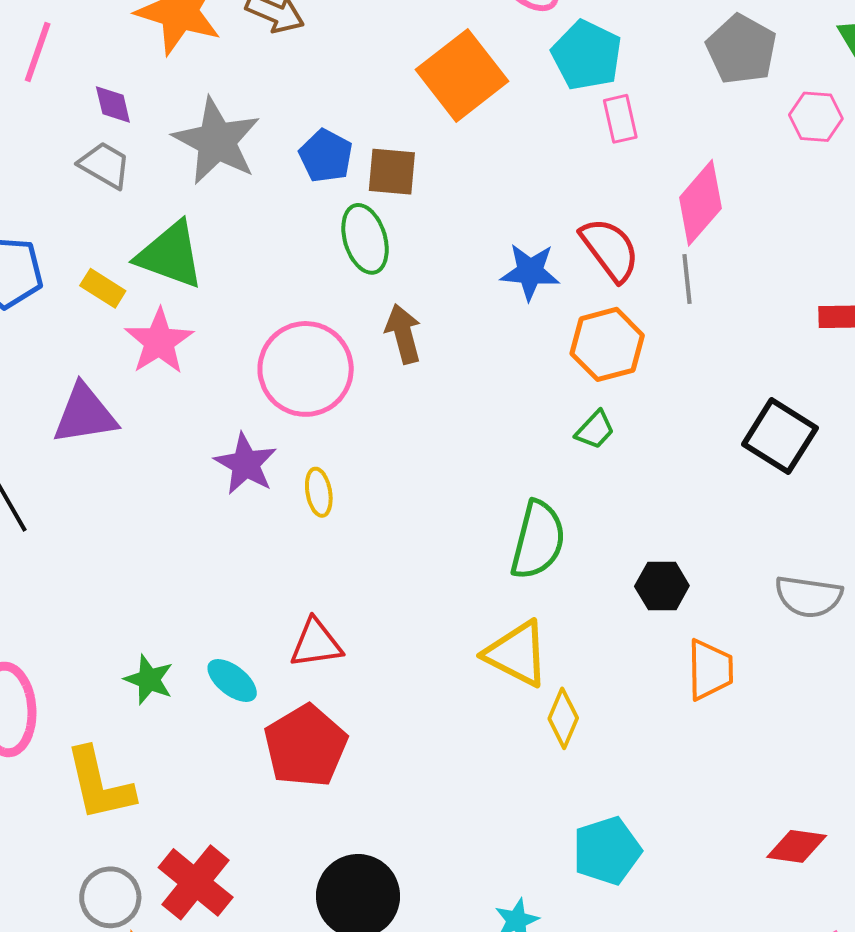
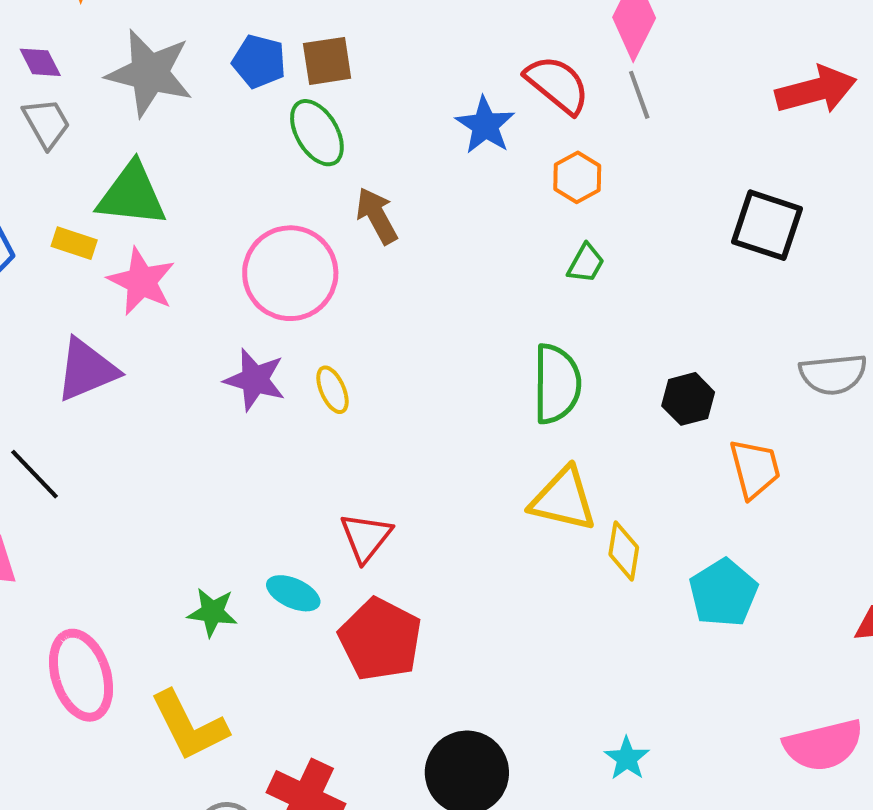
gray trapezoid: (105, 165) -> (46, 123), turned 44
blue star: (530, 272) -> (485, 125), turned -30
orange hexagon: (607, 344) -> (577, 177), size x0.7
red triangle: (316, 643) -> (366, 537), turned -30
cyan pentagon: (607, 851) -> (723, 593), moved

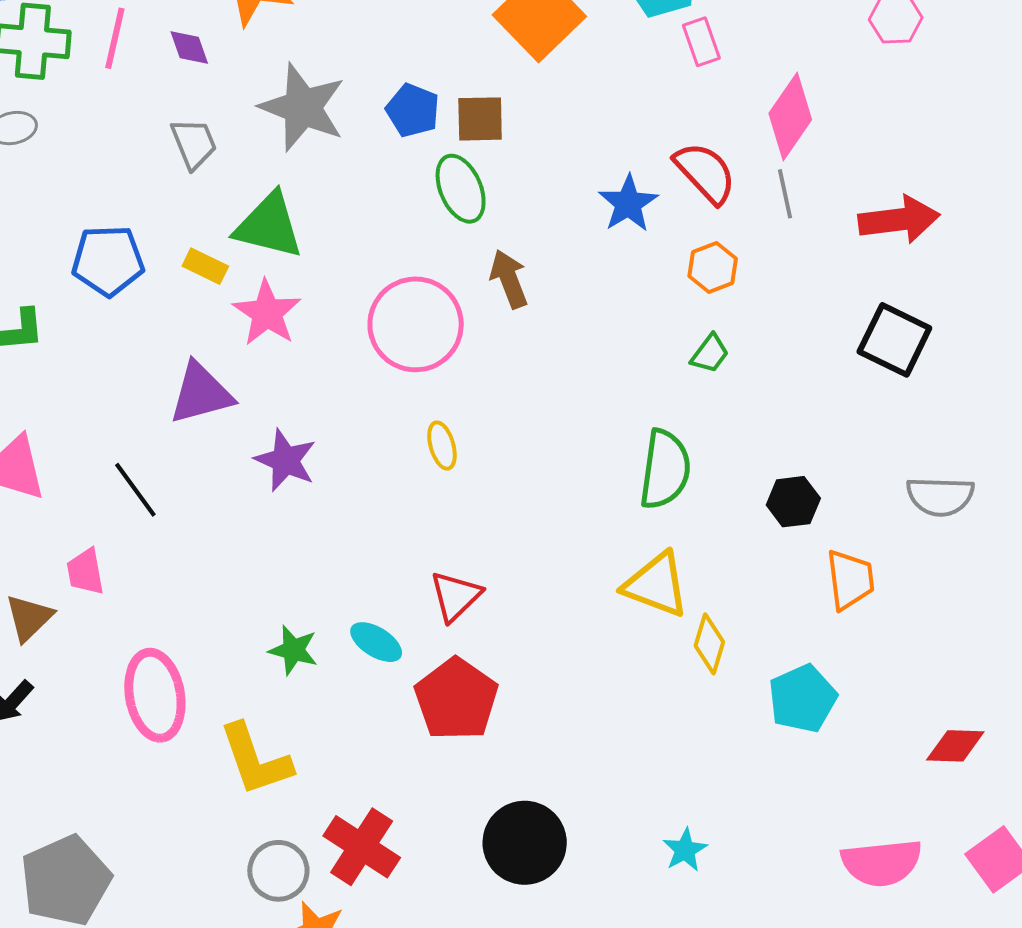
purple diamond: (40, 62) -> (189, 48), moved
red arrow: (816, 90) -> (899, 220), moved
purple star: (255, 380) -> (285, 460), moved

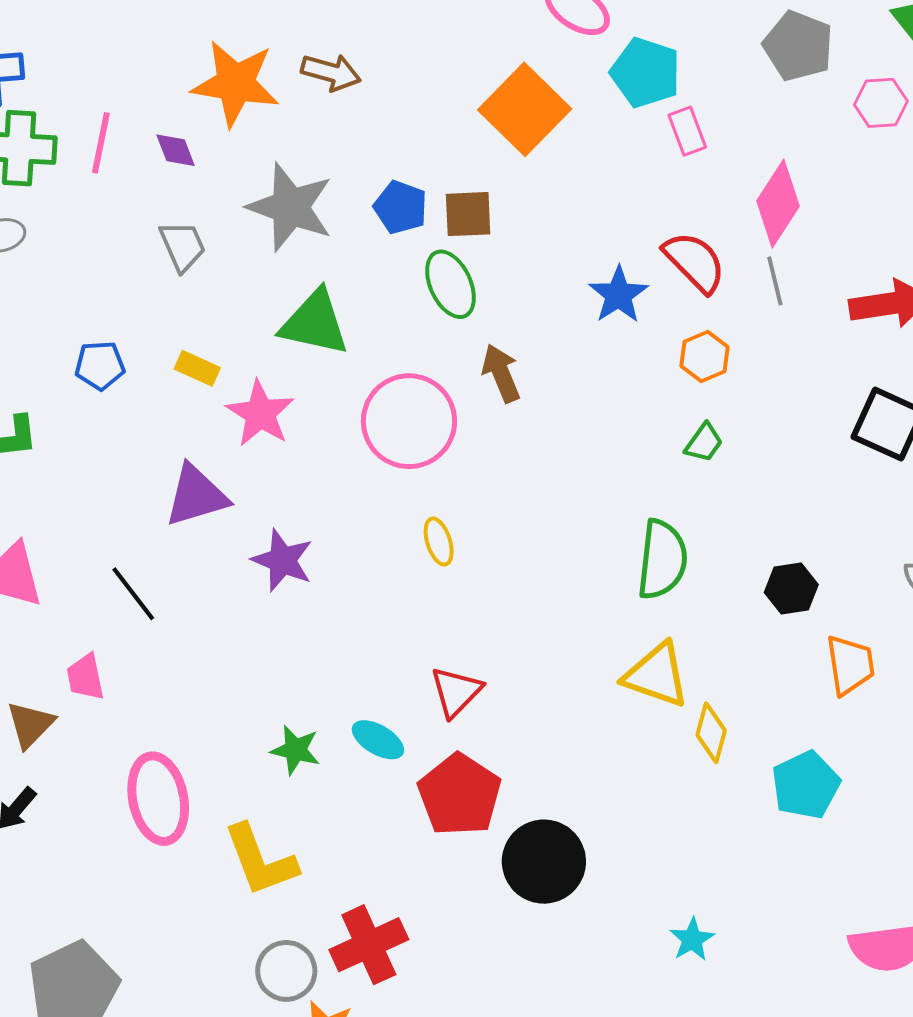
green triangle: (269, 226) -> (315, 323), moved
blue pentagon: (108, 261) -> (100, 365), size x0.7
black circle: (525, 843) -> (544, 862), moved
red cross: (362, 847) -> (369, 945), turned 34

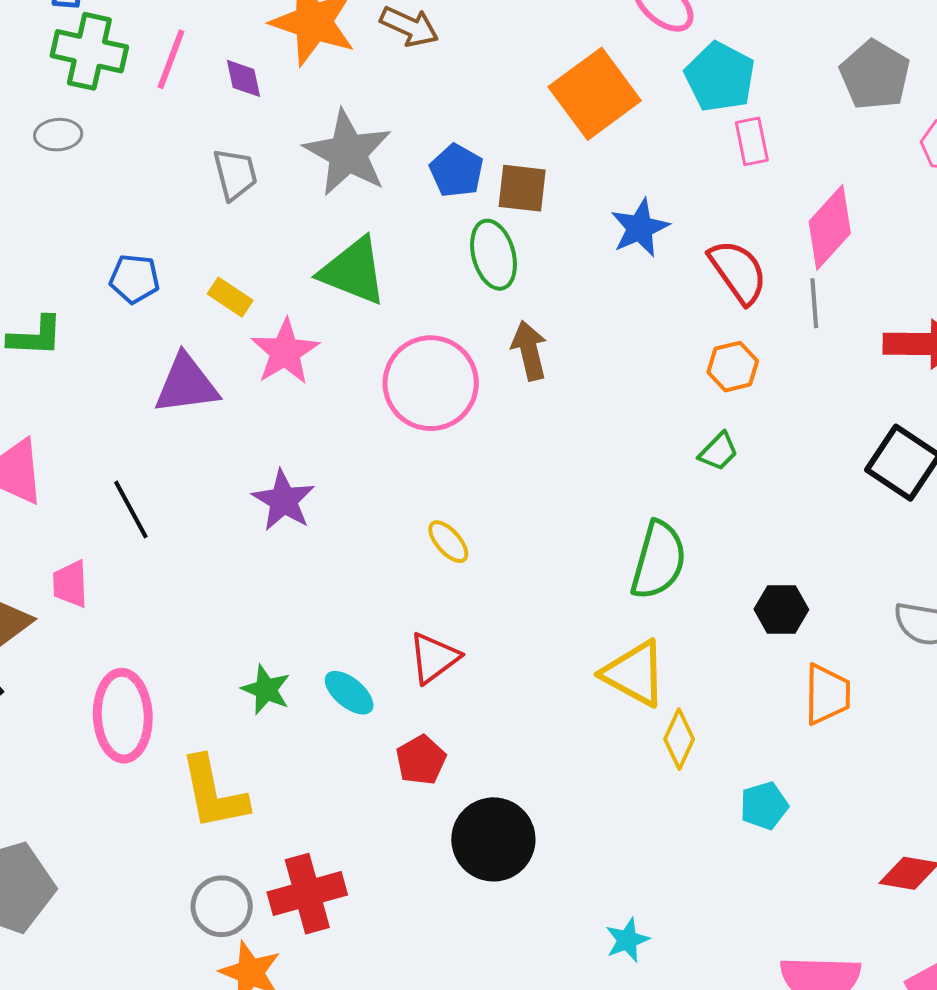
blue star: (618, 295) -> (640, 228), moved
purple triangle: (196, 496) -> (186, 384), moved
yellow ellipse: (439, 542) -> (448, 542), moved, turned -33
cyan pentagon: (806, 785) -> (764, 806), size x0.7
red pentagon: (460, 795) -> (421, 760), size x0.6

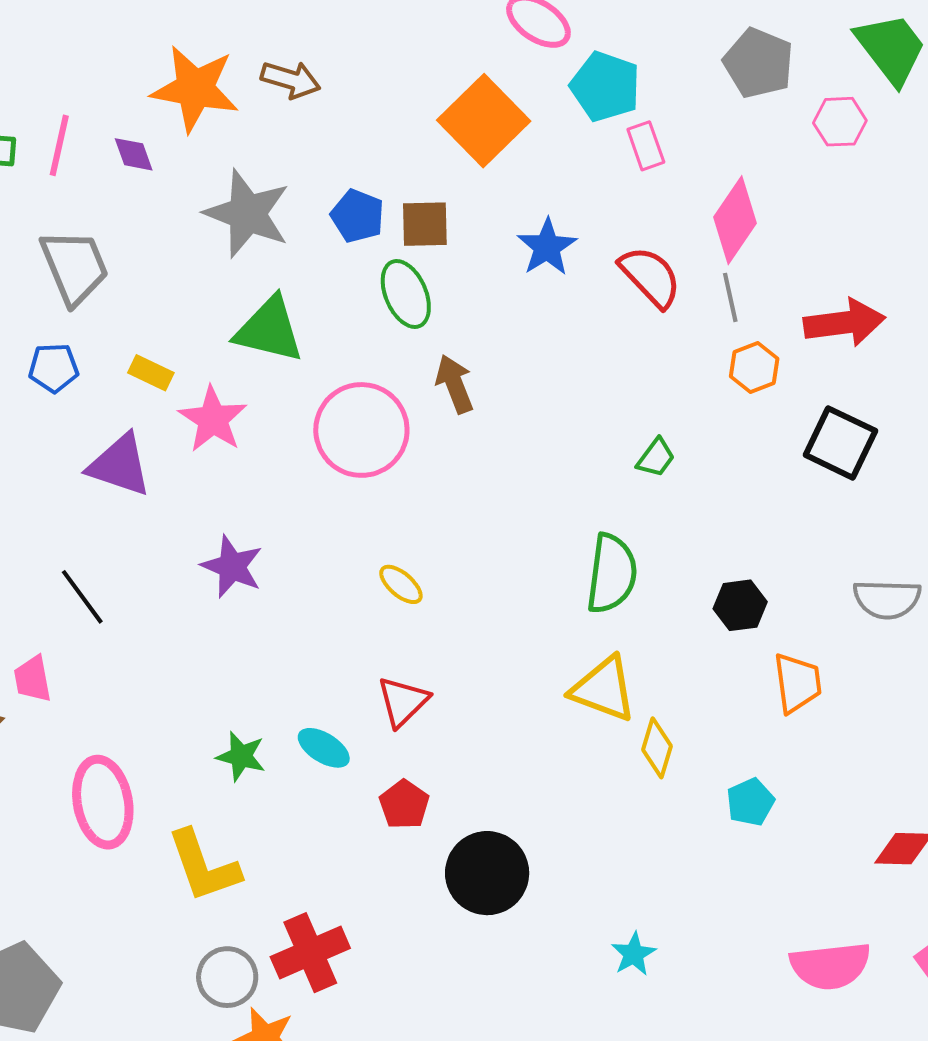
gray trapezoid: (235, 174) -> (74, 267), moved, size x1.5
orange hexagon: (733, 367) -> (754, 367), moved
purple triangle: (186, 384) -> (120, 465), turned 34

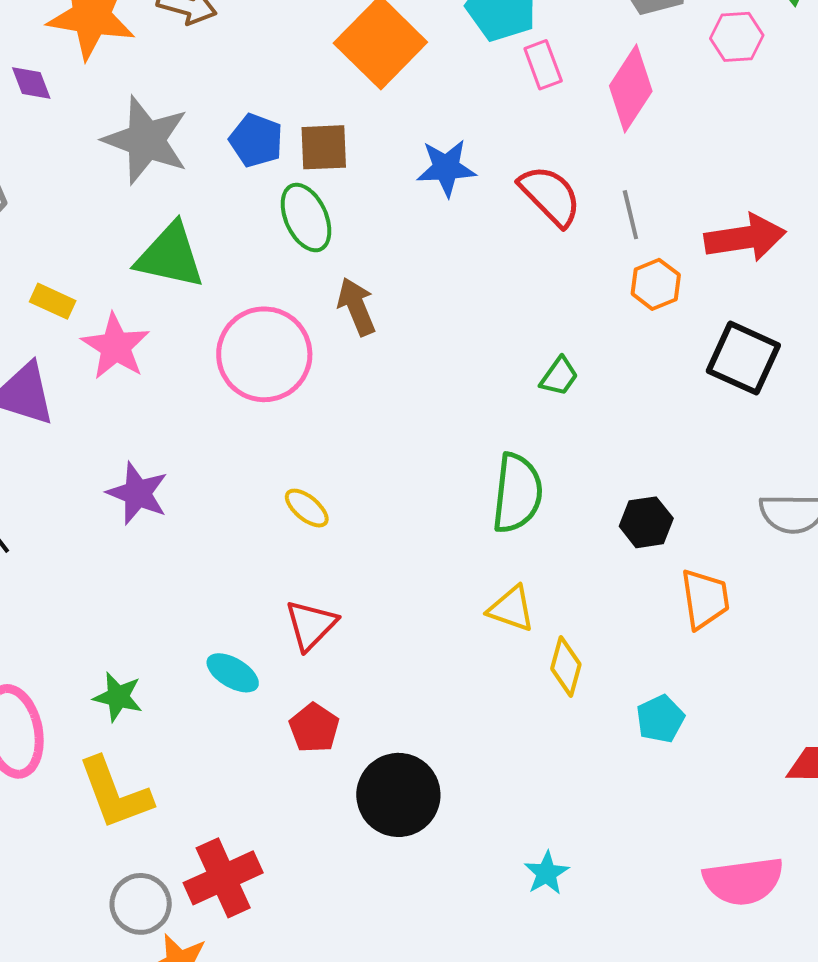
pink diamond: (735, 220) -> (631, 88), moved
blue star: (547, 247) -> (446, 168), turned 30
yellow triangle: (604, 689) -> (511, 609), size x0.7
green star: (241, 756) -> (118, 697), moved

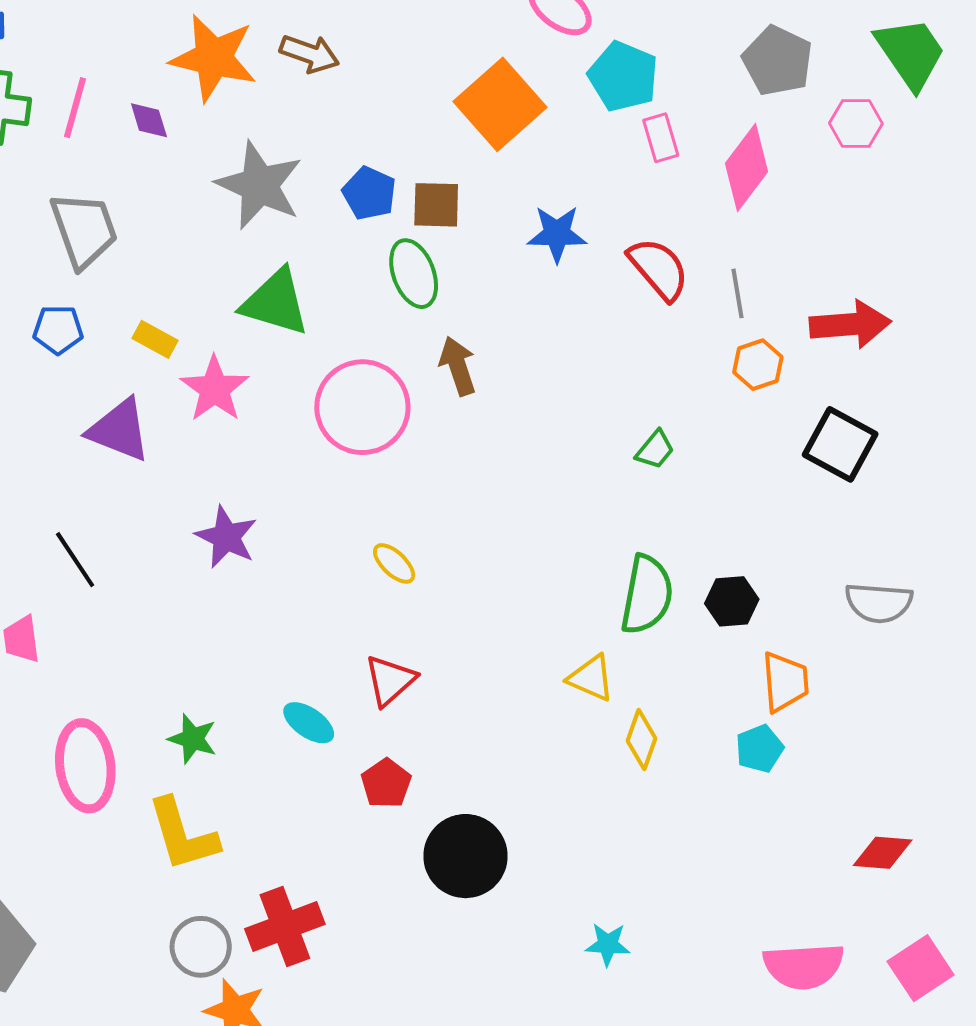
green semicircle: (517, 493) -> (647, 595), moved
cyan pentagon: (660, 719) -> (759, 749), moved
cyan star: (546, 873) -> (608, 944), turned 30

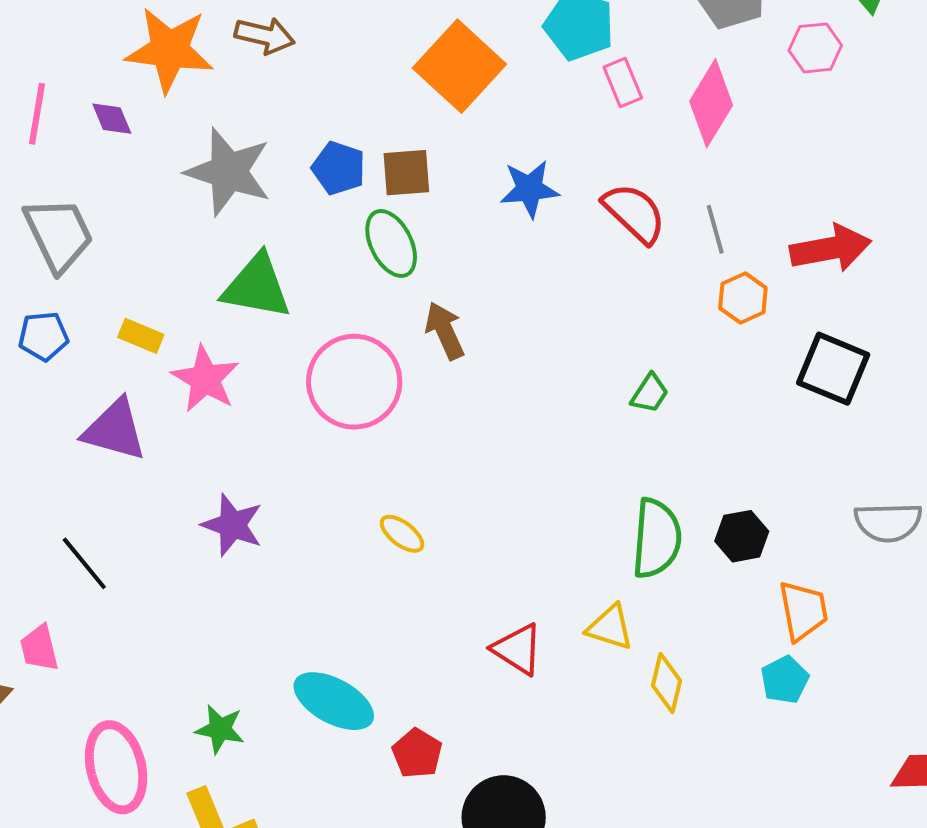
red triangle: (390, 680) -> (518, 649), moved, turned -40
cyan ellipse: (309, 723) -> (334, 701), size x1.5

